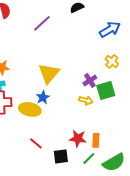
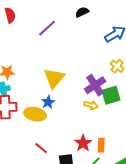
purple cross: (90, 80) -> (95, 85), size x1.5
red star: (78, 138) -> (83, 143), turned 30

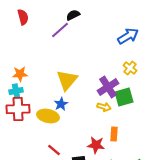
black semicircle: (82, 12) -> (73, 15), moved
red star: (83, 143) -> (96, 145), turned -30
orange rectangle: (101, 145) -> (114, 134), moved

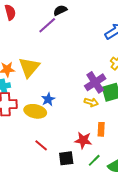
yellow triangle: (67, 80) -> (29, 67), moved

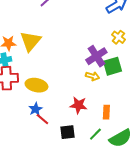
blue star: (48, 99) -> (35, 109), moved
orange rectangle: (101, 129) -> (106, 112), moved
red star: (83, 140) -> (78, 105), moved

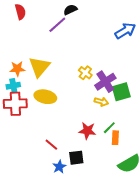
yellow cross: (118, 37) -> (85, 73), moved
yellow ellipse: (36, 85) -> (45, 97), moved
blue star: (35, 109) -> (59, 167), moved
green line: (95, 134) -> (109, 128), moved

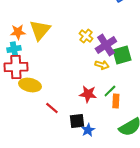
yellow ellipse: (45, 97) -> (30, 85), moved
blue star: (59, 167) -> (88, 130), moved

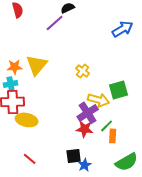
purple cross: (106, 45) -> (88, 113), moved
yellow arrow: (102, 65) -> (99, 100), size x1.5
red line: (52, 108) -> (30, 159), moved

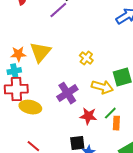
purple cross: (88, 113) -> (67, 93), moved

